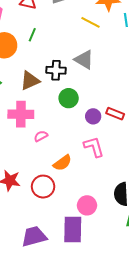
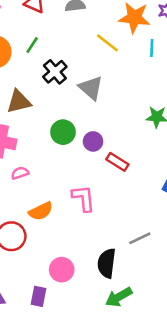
black cross: (56, 70) -> (55, 72), moved, turned 36
purple circle: (93, 116) -> (93, 141), moved
purple rectangle: (73, 229) -> (39, 296), size x0.6

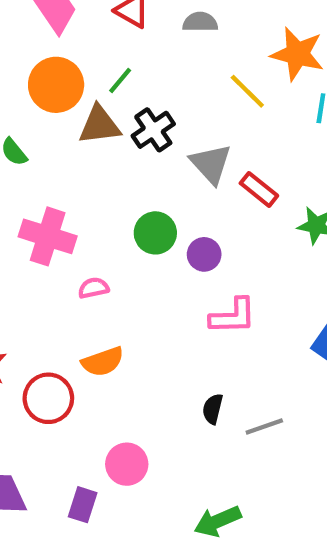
brown triangle: (19, 102) -> (99, 125), moved
red rectangle: (117, 162) -> (259, 189), moved
pink semicircle: (20, 173) -> (93, 288), moved
pink L-shape: (83, 198) -> (233, 316), moved, turned 88
black semicircle: (107, 263) -> (213, 409), moved, size x0.6

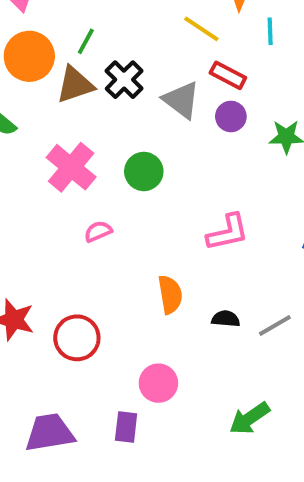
red rectangle: (259, 189) -> (228, 75), moved
pink cross: (48, 236) -> (71, 167), moved, turned 33
purple circle: (204, 254) -> (231, 116), moved
orange semicircle: (103, 362) -> (170, 295), moved, turned -69
black semicircle: (213, 409) -> (226, 319), turned 92

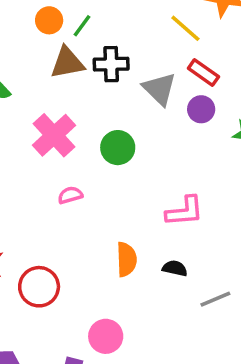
orange circle: (29, 56) -> (49, 20), moved, size x0.6
black cross: (124, 80) -> (111, 64), turned 36
black semicircle: (226, 319) -> (175, 268), moved

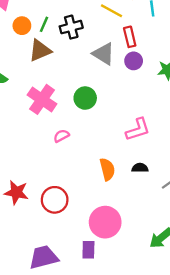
black cross: (111, 64) -> (71, 27), moved
red rectangle: (203, 73) -> (130, 37), turned 54
pink circle: (106, 336) -> (105, 222), size x1.4

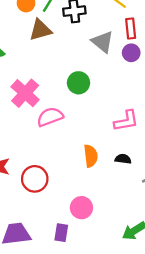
pink cross: (42, 99) -> (25, 93), moved
pink semicircle: (61, 136) -> (50, 117), size x1.6
pink circle: (105, 222) -> (81, 208), size x0.7

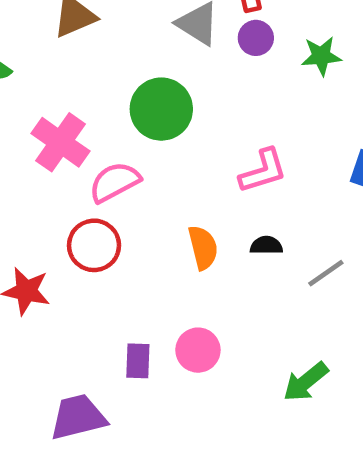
green circle: (79, 83) -> (161, 109), size x1.4
red circle: (35, 179) -> (94, 245), moved
purple rectangle: (61, 233) -> (138, 361), moved

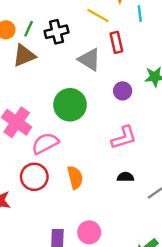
purple circle: (256, 38) -> (123, 91), moved
orange semicircle: (203, 248) -> (75, 177), moved

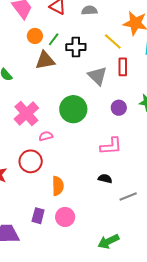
pink semicircle: (45, 143) -> (46, 136), size x0.6
orange semicircle: (75, 177) -> (58, 186), moved

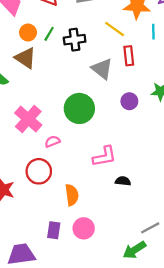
brown triangle: (45, 60) -> (26, 58), moved, turned 50
pink L-shape: (111, 146) -> (104, 156), moved
gray line: (128, 197) -> (150, 228), moved

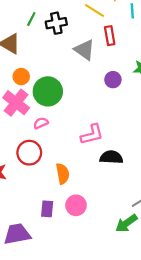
orange circle: (28, 32) -> (21, 77), moved
green circle: (79, 108) -> (48, 91), moved
black semicircle: (123, 181) -> (111, 157), size x1.5

